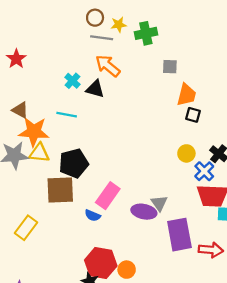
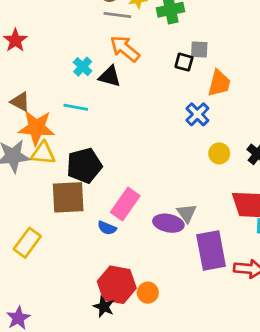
black square: (193, 115) -> (184, 62), moved
blue cross: (204, 171) -> (197, 114), moved

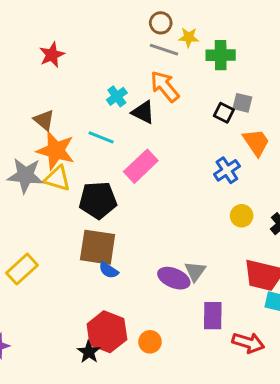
orange trapezoid: (219, 83) -> (256, 142), turned -60
brown square: (68, 197) -> (98, 247), moved
pink rectangle: (125, 204) -> (141, 166), moved
purple rectangle: (211, 251) -> (213, 316), size x0.7
orange circle: (148, 293) -> (150, 342), moved

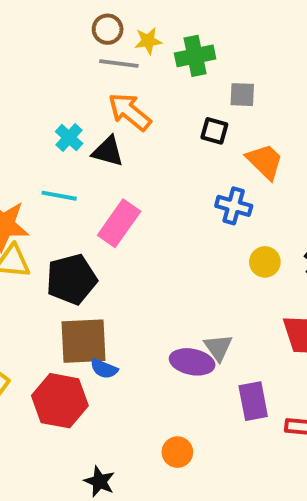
gray square: (242, 103) -> (242, 95), moved
blue cross: (227, 170) -> (234, 206), turned -30
red hexagon: (107, 332) -> (60, 401), moved

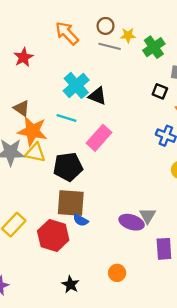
green cross: (195, 56) -> (154, 47), turned -30
orange arrow: (130, 112) -> (67, 33), moved
cyan cross: (69, 138) -> (76, 85), size x1.6

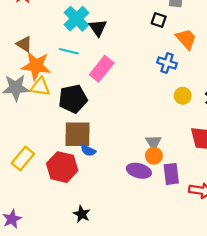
black triangle: (98, 96) -> (98, 28), turned 36
purple ellipse: (132, 222) -> (139, 171), moved
orange circle: (117, 273) -> (154, 156), moved

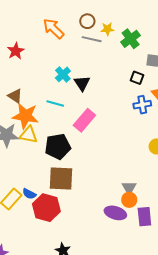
cyan cross: (76, 19) -> (63, 74), size x0.7
blue cross: (167, 63) -> (142, 105), moved, turned -30
blue semicircle: (88, 150) -> (29, 194), moved

